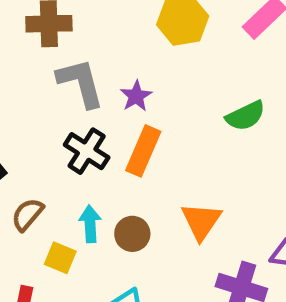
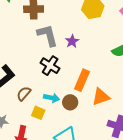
orange rectangle: (143, 151) -> (82, 80), moved
orange triangle: (201, 221) -> (101, 97), turned 36
cyan arrow: (90, 224) -> (51, 98), turned 105

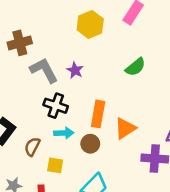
cyan arrow: (51, 98) -> (64, 133), moved

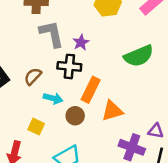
green semicircle: (135, 67) -> (139, 56), size x1.4
black cross: (56, 106) -> (69, 66), moved, turned -30
brown semicircle: (32, 147) -> (33, 76), moved

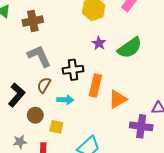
gray L-shape: (52, 34) -> (39, 56), moved
purple star: (81, 42) -> (99, 43), moved
brown circle: (75, 116) -> (35, 115), moved

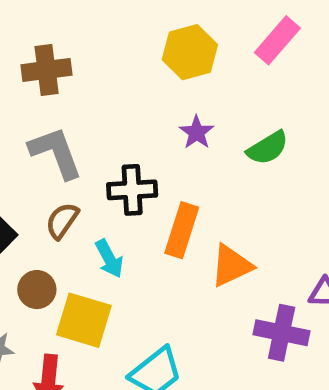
green semicircle: (130, 48) -> (268, 148), size x0.7
cyan arrow: (65, 100) -> (109, 259), turned 56
yellow square: (56, 127) -> (84, 320), size x1.6

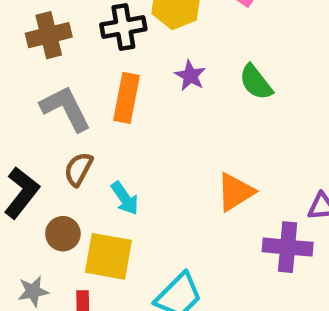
green semicircle: (268, 148) -> (256, 82), turned 90
black cross: (132, 190) -> (123, 27), moved
orange rectangle: (182, 230) -> (127, 98), moved

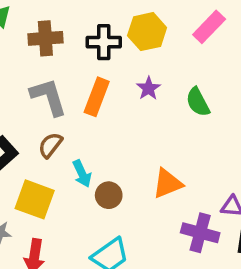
brown circle: (63, 234) -> (109, 195), moved
yellow square: (108, 256) -> (35, 199), moved

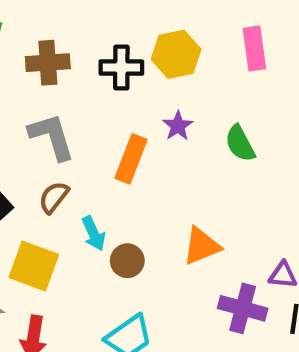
pink rectangle: (209, 27) -> (254, 49), turned -52
orange rectangle: (97, 97) -> (131, 159), moved

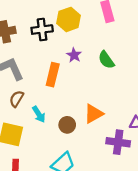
brown circle: (127, 261) -> (67, 125), moved

